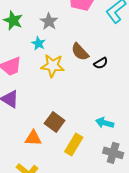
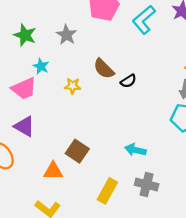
cyan star: (38, 43) -> (41, 66), moved
yellow star: (53, 66) -> (73, 86), size x0.6
yellow rectangle: (74, 145) -> (107, 191), moved

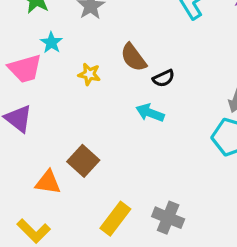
cyan arrow: (135, 150) -> (150, 113), moved

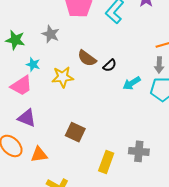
yellow star: (89, 74) -> (63, 77), size x1.5
cyan arrow: (150, 113) -> (132, 83), moved, turned -36
orange triangle: (48, 182) -> (39, 155), moved

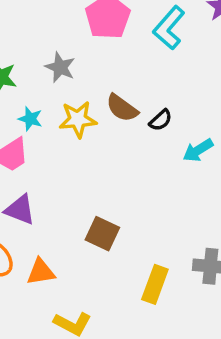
yellow star: (63, 77) -> (78, 119), moved

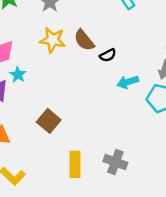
cyan star: (30, 119) -> (18, 75), moved
yellow rectangle: (155, 284) -> (75, 164), turned -35

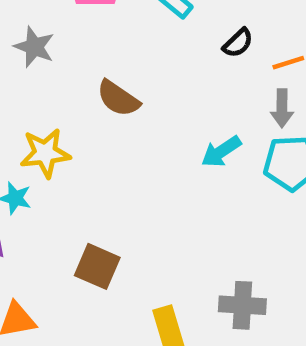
yellow star: (53, 40) -> (45, 153), moved
black semicircle: (108, 55) -> (238, 43), moved

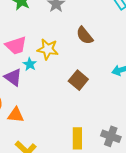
brown square: (97, 266) -> (78, 80), moved

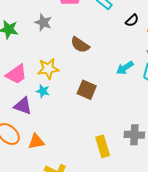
cyan star: (30, 64) -> (43, 91), moved

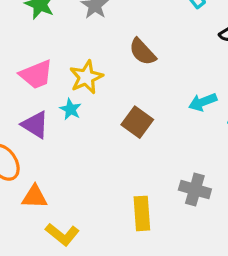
yellow star: (48, 69) -> (86, 77), turned -30
gray cross: (134, 135) -> (195, 190), moved
orange triangle: (36, 141) -> (34, 197), moved

